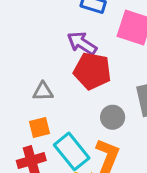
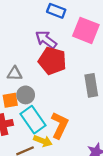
gray circle: (113, 117) -> (26, 95), moved

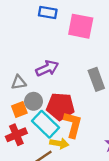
purple arrow: (46, 40) -> (47, 68), moved, turned 130
red pentagon: (52, 61) -> (60, 106), moved

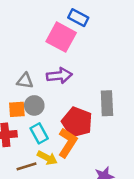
pink square: (81, 26) -> (61, 37), moved
red pentagon: (60, 106) -> (77, 122), moved
cyan rectangle: (45, 124) -> (39, 133), size x0.7

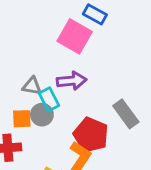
gray rectangle: (107, 103) -> (126, 114), turned -35
cyan rectangle: (39, 133) -> (49, 99), moved

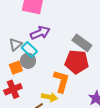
gray triangle: (32, 86) -> (16, 44), turned -32
red pentagon: (91, 135) -> (77, 62), moved

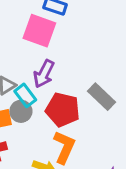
purple arrow: (40, 33) -> (44, 74), turned 132
red pentagon: (77, 62) -> (63, 110), moved

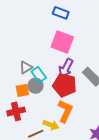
pink square: (39, 31) -> (62, 42), moved
purple arrow: (44, 74) -> (66, 68), moved

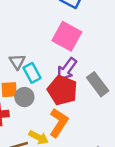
gray triangle: (26, 67) -> (17, 62), turned -40
gray circle: (35, 86) -> (24, 97), moved

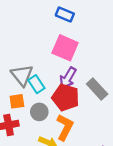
gray triangle: (17, 62) -> (22, 75), size x1.5
gray circle: (24, 97) -> (39, 112), moved

